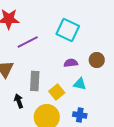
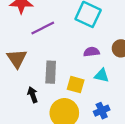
yellow square: (57, 92) -> (76, 85), turned -35
blue cross: (80, 115) -> (102, 111), turned -32

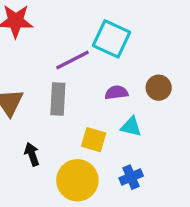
purple line: (43, 28) -> (73, 60), moved
gray rectangle: (51, 72) -> (58, 99), moved

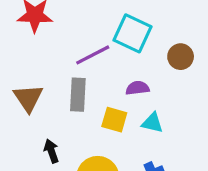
brown circle: (159, 88) -> (181, 57), moved
yellow square: (94, 140) -> (114, 120), moved

